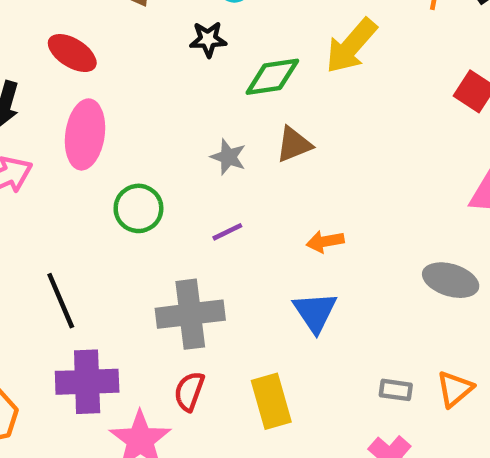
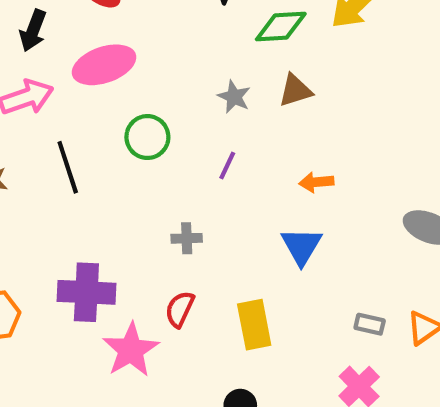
pink ellipse: (85, 134) -> (104, 65), turned 58
purple line: (227, 232) -> (227, 166), turned -44
black line: (61, 301) -> (68, 167), moved
gray cross: (190, 314) -> (187, 238), size x0.5

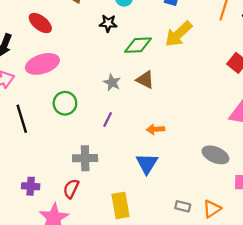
brown triangle: (295, 90) -> (145, 80), turned 42
gray cross: (187, 238) -> (85, 158), size x1.5
purple cross: (86, 292) -> (31, 186), size x0.6
red semicircle: (180, 309) -> (71, 189), moved

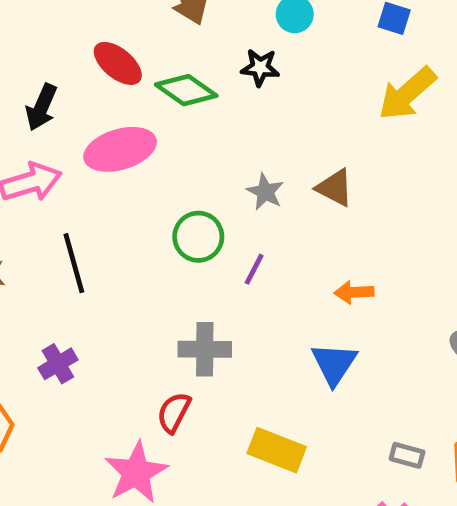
green diamond: (138, 45) -> (186, 90), moved, turned 36
green circle: (65, 103) -> (198, 237), moved
purple cross: (31, 186) -> (58, 364), moved, turned -36
yellow rectangle: (121, 205) -> (277, 450), turned -60

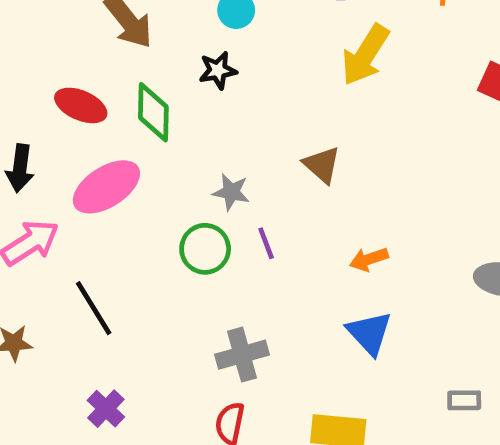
green diamond: (186, 90) -> (153, 112), turned 72
brown triangle: (335, 188) -> (322, 165), turned 30
gray star: (265, 192) -> (231, 192), moved
purple line: (254, 269) -> (266, 243), moved, turned -32

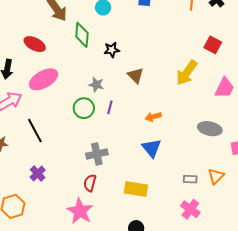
yellow arrow: (365, 55) -> (187, 73), moved
black star: (218, 70) -> (112, 50), moved
green diamond: (153, 112) -> (82, 35), moved
purple line: (266, 243) -> (110, 107), turned 32

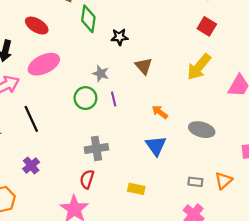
red square: (213, 45) -> (207, 26), moved
purple line: (110, 107) -> (114, 99), turned -32
orange arrow: (153, 117) -> (160, 112), turned 49
gray ellipse: (210, 129) -> (202, 130), moved
yellow rectangle: (136, 189) -> (136, 189), size x0.7

